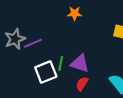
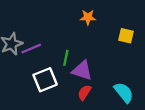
orange star: (75, 13) -> (88, 17), moved
green line: (61, 63) -> (66, 58), moved

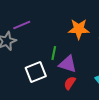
orange star: (88, 17) -> (79, 29), moved, size x1.5
purple line: (31, 49) -> (22, 25), moved

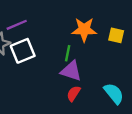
green line: (54, 53) -> (68, 53), moved
white square: (36, 72) -> (23, 51), moved

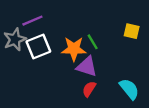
orange star: (84, 30) -> (74, 49), moved
green line: (68, 53) -> (93, 42), moved, turned -42

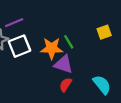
yellow square: (132, 31) -> (104, 32), turned -32

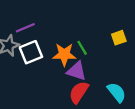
red semicircle: (66, 85) -> (79, 92), size x1.5

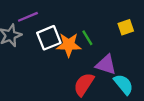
white square: (31, 52) -> (49, 38), moved
purple triangle: (77, 71) -> (106, 65), moved

